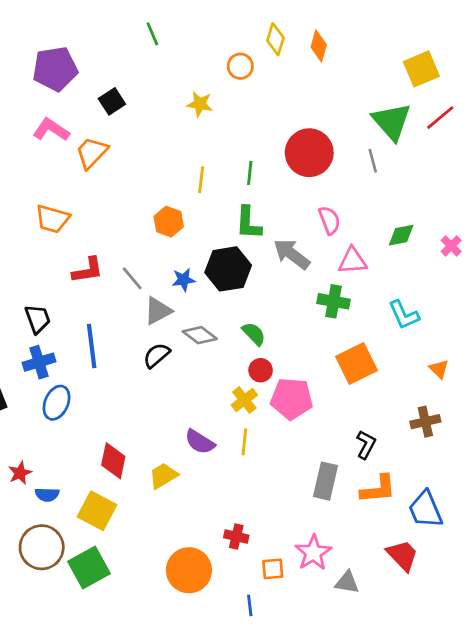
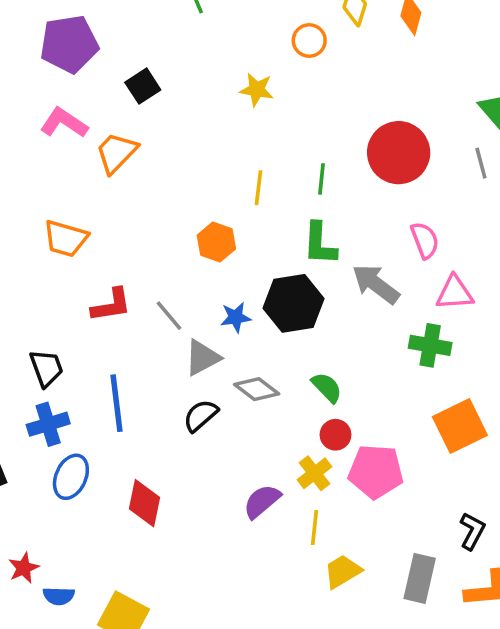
purple semicircle: (200, 442) -> (262, 501), moved, turned 108
red diamond: (113, 461) -> (145, 503), moved
yellow trapezoid: (163, 476) -> (343, 571), moved

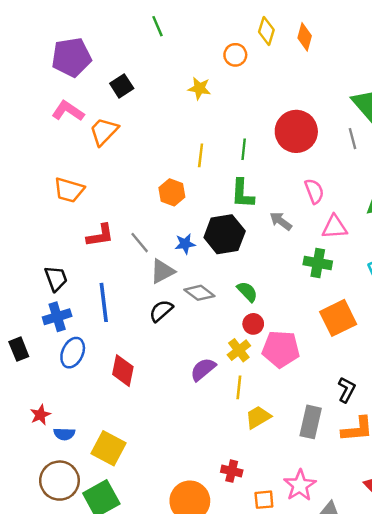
gray arrow: (376, 284) -> (281, 221), size x0.7

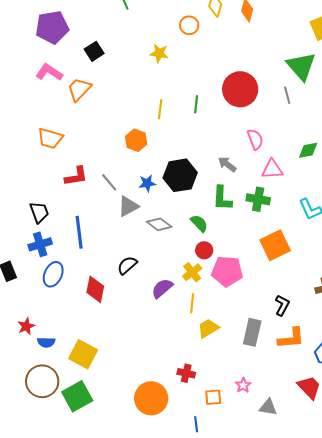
green L-shape: (242, 194) -> (222, 198), moved
black semicircle: (161, 311) -> (127, 265), moved
pink star: (300, 485) -> (243, 385), size x0.6

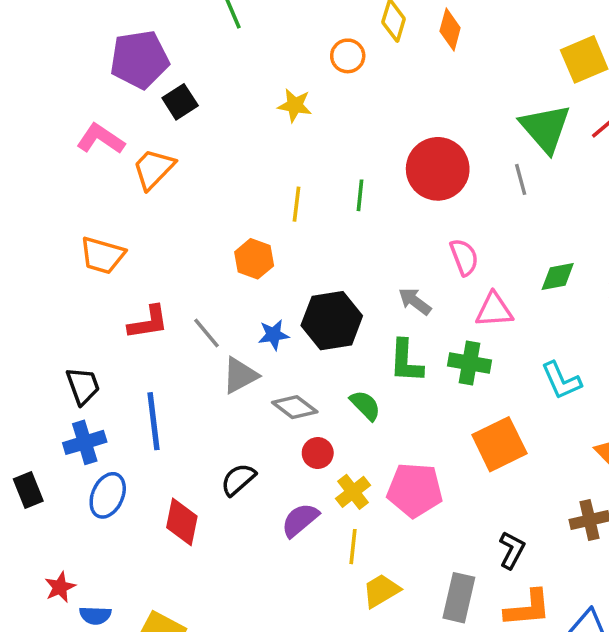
purple pentagon: (52, 27) -> (139, 59), moved
red circle: (204, 250) -> (318, 453), moved

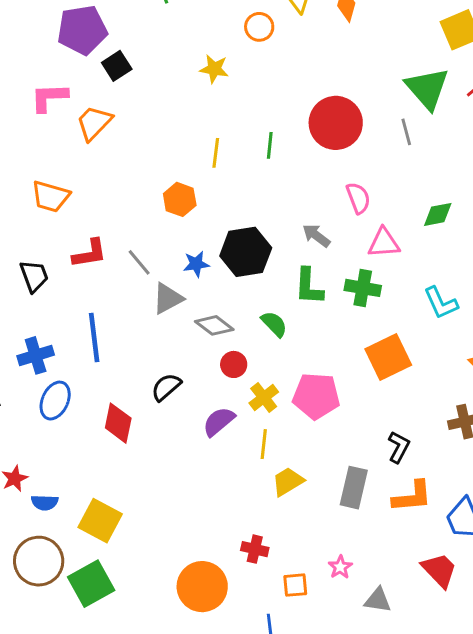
pink L-shape: (101, 139) -> (49, 97), turned -36
black trapezoid: (83, 386) -> (34, 276), moved

